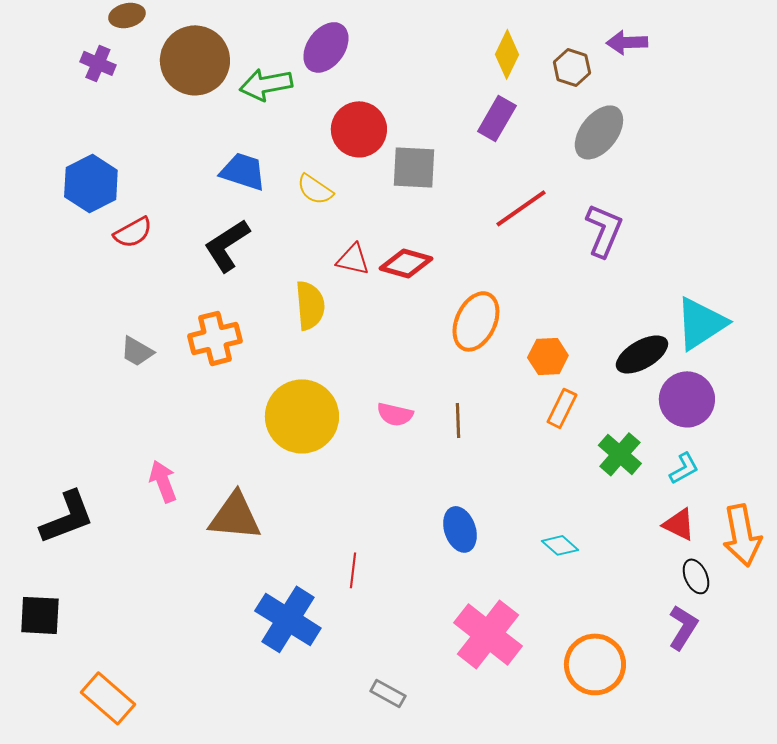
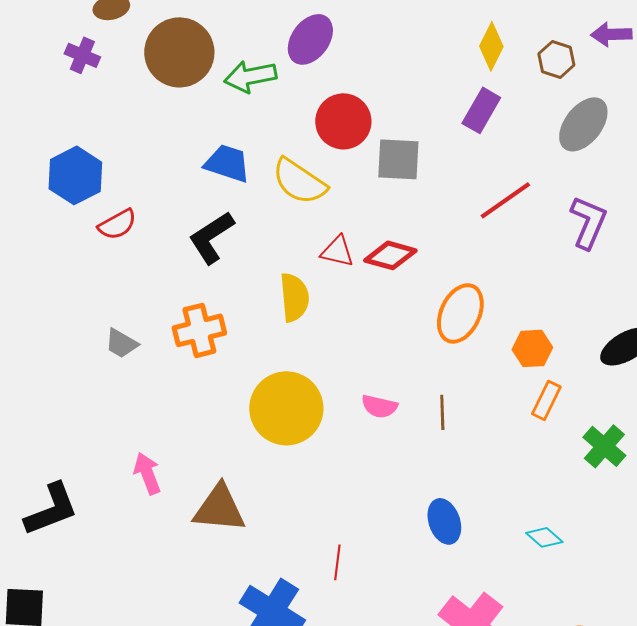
yellow semicircle: (315, 189) -> (299, 181), size x1.5

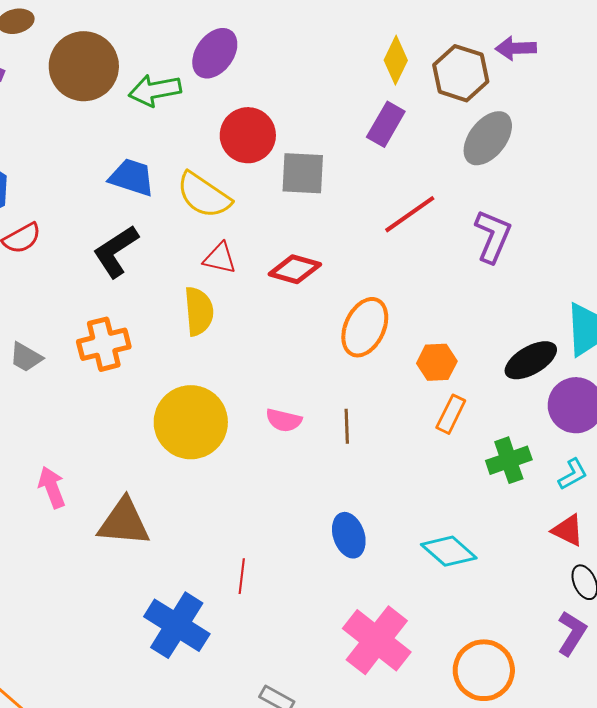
brown hexagon: (556, 59) -> (461, 73), size x1.5
red triangle: (337, 251) -> (220, 258), moved
green cross: (604, 446) -> (509, 460), turned 30
cyan diamond: (544, 537) -> (449, 551), size x1.5

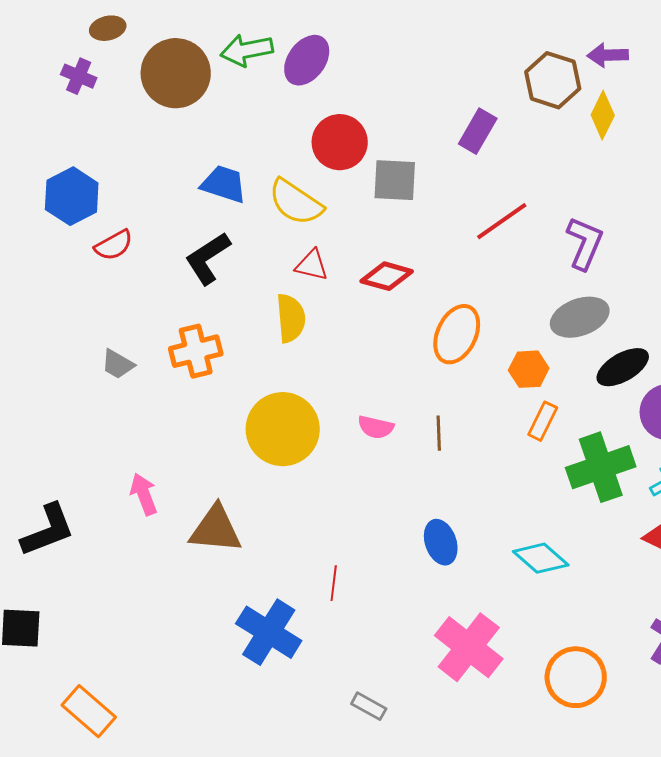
yellow diamond: (396, 60) -> (603, 115), moved
green arrow: (155, 90) -> (247, 50), moved
gray ellipse: (488, 138) -> (580, 317), moved, turned 32
green cross: (509, 460) -> (601, 467), size x1.5

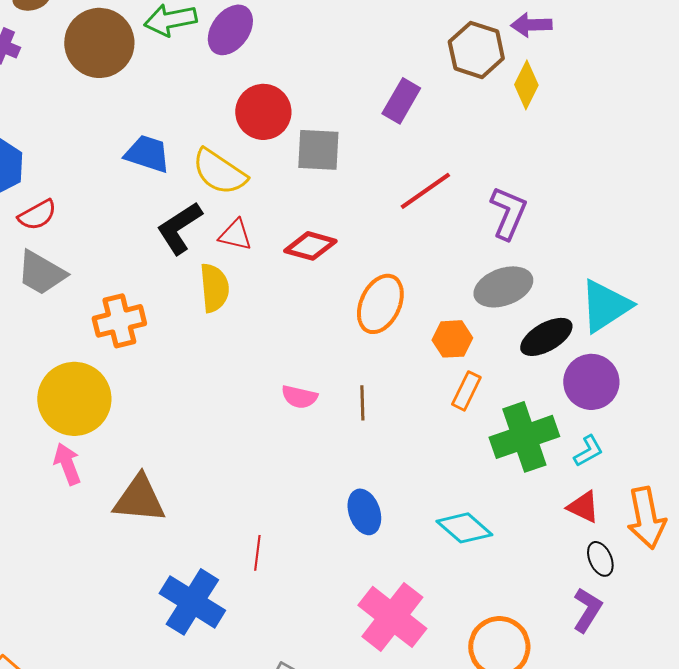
black L-shape: (208, 258) -> (179, 228), moved
gray trapezoid: (118, 364) -> (41, 273), moved, size x1.5
yellow circle: (283, 429) -> (74, 399), moved

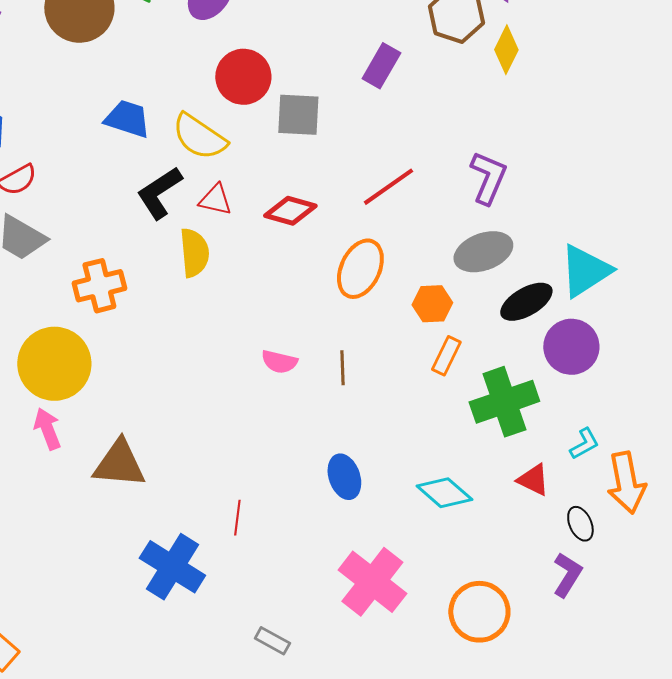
red line: (425, 191) -> (388, 187), moved
cyan L-shape: (588, 451) -> (584, 444), moved
red triangle: (583, 507) -> (533, 480), moved

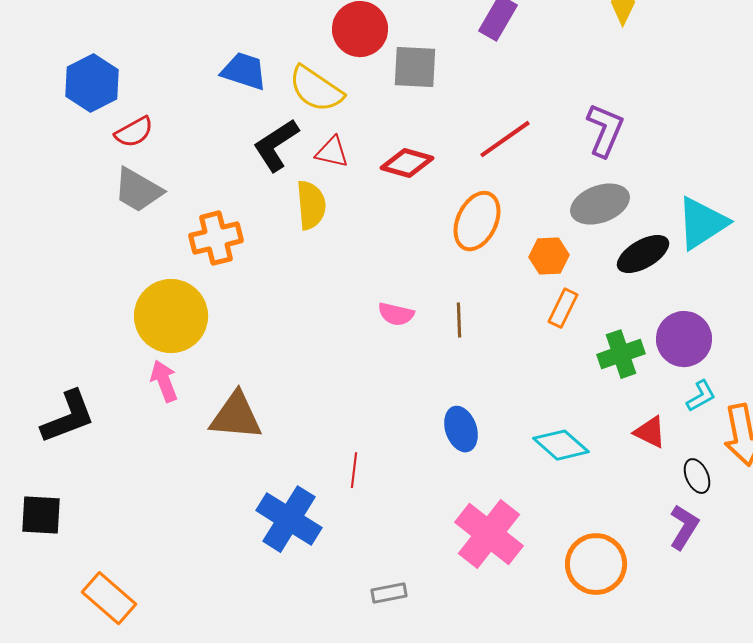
purple circle: (571, 347) -> (684, 339), moved
green cross: (504, 402) -> (621, 354), size x0.7
gray rectangle: (272, 641) -> (389, 593), turned -40

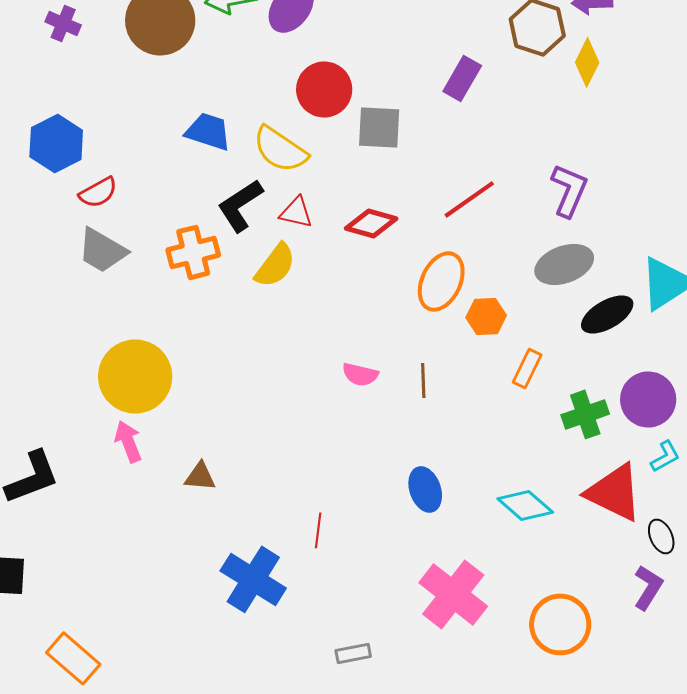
yellow semicircle: (311, 205) -> (275, 265), turned 42
orange cross: (216, 238) -> (193, 252), moved
orange hexagon: (549, 256) -> (486, 316), moved
brown triangle: (236, 416) -> (200, 476), size x0.6
red triangle: (650, 432) -> (614, 492), size x1.8

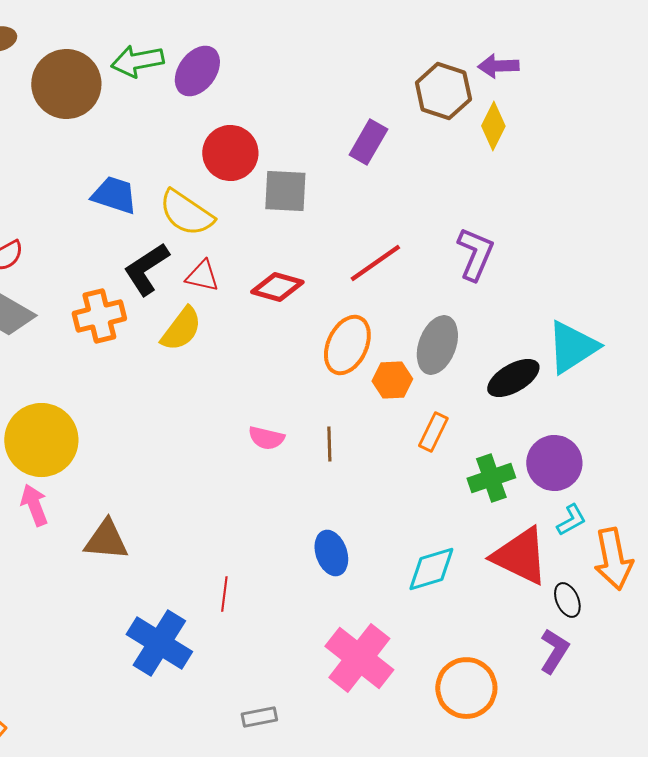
gray ellipse: (564, 264) -> (437, 345), moved, turned -50
brown triangle: (200, 476) -> (106, 540), size x1.4
cyan diamond: (525, 505) -> (431, 569), turned -58

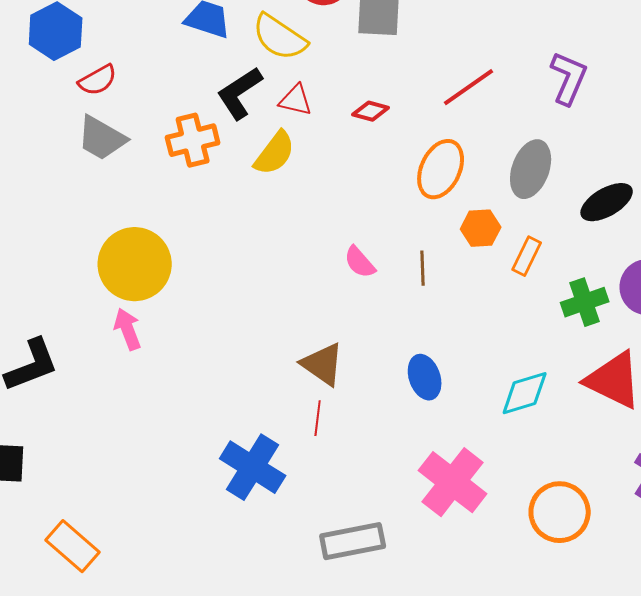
red diamond: (277, 287) -> (371, 111), size x0.7
orange hexagon: (392, 380) -> (481, 228), moved
pink semicircle: (266, 438) -> (360, 262), turned 36
brown triangle: (106, 540) -> (323, 364), moved, turned 30
gray rectangle: (259, 717) -> (353, 541), size x1.8

